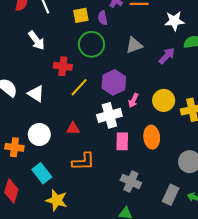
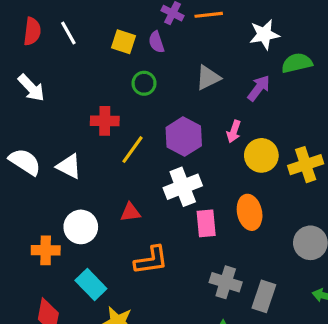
yellow square: (81, 15) -> (124, 42), turned 35
white arrow: (36, 40) -> (31, 88), moved
green circle: (91, 44) -> (144, 83), size x0.6
pink arrow: (133, 100) -> (234, 131), moved
gray rectangle: (171, 195) -> (264, 296), moved

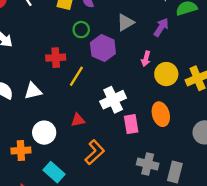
purple hexagon: (184, 137) -> (103, 48), moved
white triangle: (69, 166) -> (33, 91), turned -36
orange L-shape: (151, 260) -> (95, 152), turned -30

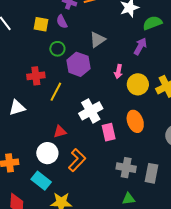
purple arrow: (161, 27) -> (140, 46), moved
white circle: (44, 133) -> (47, 153), moved

